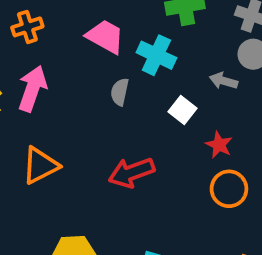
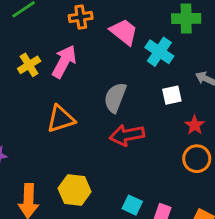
orange cross: (27, 27) -> (81, 17), moved
gray semicircle: (120, 92) -> (115, 98), moved, size x1.5
white square: (182, 110) -> (172, 95), turned 30

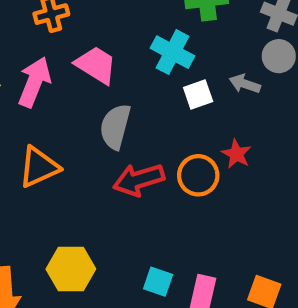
pink trapezoid: (124, 32) -> (96, 65), moved
white square: (172, 95) -> (198, 95), moved
orange circle: (197, 159) -> (198, 175), moved

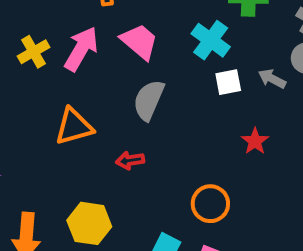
orange circle: (198, 175) -> (210, 204), moved
red arrow: (139, 180) -> (130, 160), moved, size x0.6

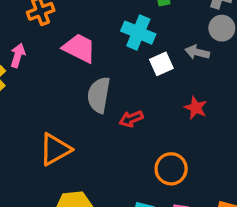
pink arrow: (81, 49) -> (18, 55), moved, size x0.6
orange triangle: (74, 127) -> (55, 149), moved
red arrow: (130, 160) -> (131, 119), moved

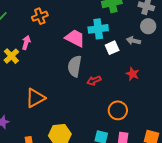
cyan cross: (138, 33) -> (98, 29), turned -30
pink trapezoid: (79, 48) -> (75, 38), moved
orange triangle: (55, 149) -> (35, 98), moved

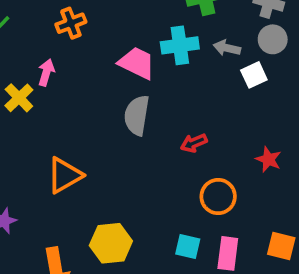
gray arrow: (133, 41) -> (227, 48), moved
white square: (112, 48) -> (254, 75), moved
red star: (133, 74) -> (268, 159), moved
red arrow: (94, 80) -> (194, 143), moved

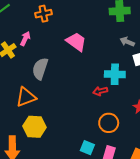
cyan cross: (180, 45) -> (115, 74), moved
gray semicircle: (137, 115) -> (40, 69), moved
yellow hexagon: (111, 243) -> (34, 127), moved

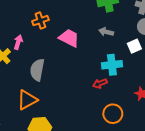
orange cross: (43, 14) -> (40, 21), moved
gray arrow: (127, 42) -> (106, 32), moved

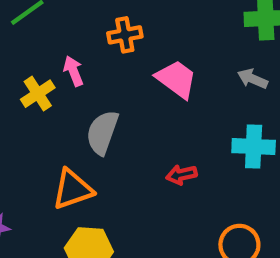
pink arrow: (18, 42) -> (73, 71), turned -48
red arrow: (100, 83) -> (182, 175), moved

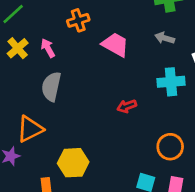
yellow cross: (38, 94) -> (18, 48), moved
gray semicircle: (102, 132) -> (51, 87), moved
orange triangle: (73, 189) -> (30, 129), moved

